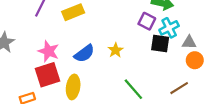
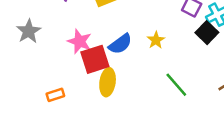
black square: (160, 43) -> (207, 33), turned 36
red square: (47, 75) -> (95, 59), moved

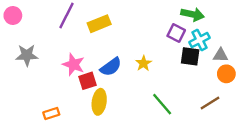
gray star: (29, 31) -> (27, 55), turned 30
black square: (207, 33) -> (190, 56), turned -36
red square: (95, 59) -> (88, 81), size x0.7

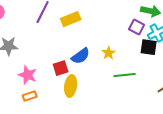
pink star: (74, 65) -> (28, 75), moved
green line: (162, 104) -> (125, 75), moved, turned -55

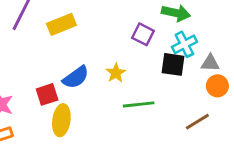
purple square: (137, 27) -> (143, 34), moved

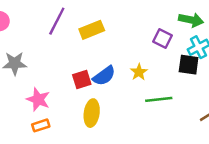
red square: (47, 94) -> (82, 80), moved

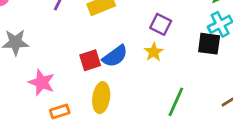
purple square: (162, 39) -> (161, 24), moved
green line: (159, 99) -> (176, 102), moved, turned -60
orange rectangle: (41, 125) -> (60, 111), moved

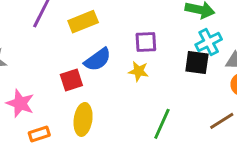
purple square: (161, 24) -> (146, 42), turned -30
yellow star: (154, 52) -> (139, 71), turned -30
blue semicircle: (115, 56) -> (98, 60), moved

